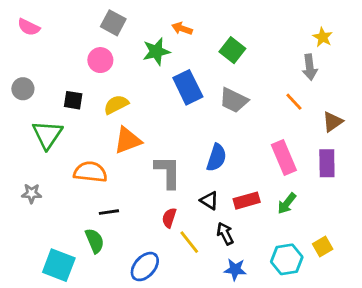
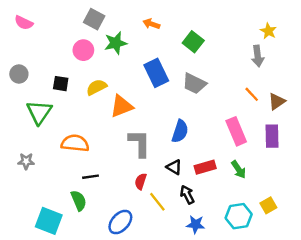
green star: (156, 51) -> (116, 43), moved
orange line: (294, 102) -> (252, 94), moved
orange triangle: (128, 140) -> (122, 106), moved
green arrow: (287, 203) -> (239, 170), turned -72

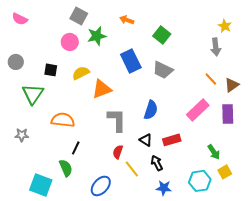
pink rectangle: (236, 131) -> (198, 110), turned 70
green arrow: (239, 170) -> (214, 152), moved
black line: (91, 177) -> (76, 148), turned -56

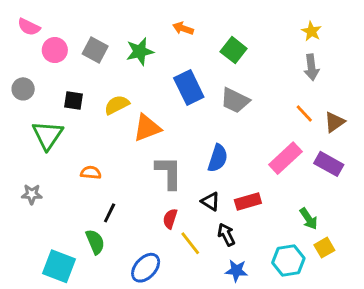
gray square: (79, 16) -> (95, 50), moved
yellow star: (225, 26) -> (311, 31), moved
pink circle: (70, 42) -> (55, 50), moved
purple rectangle: (228, 114) -> (329, 164), turned -60
orange semicircle: (63, 120) -> (91, 173), size x0.6

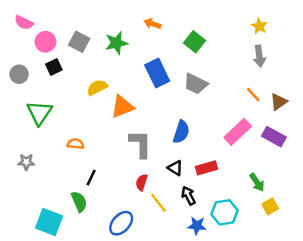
black square: (74, 100) -> (54, 67), moved, turned -35
cyan hexagon: (288, 261) -> (225, 212), moved

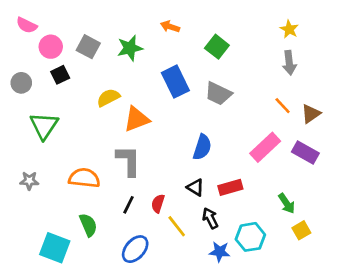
orange semicircle: (76, 144) -> (84, 178), moved, size x1.6
gray L-shape: (140, 144) -> (128, 161), moved
black line: (91, 178) -> (128, 205), moved

